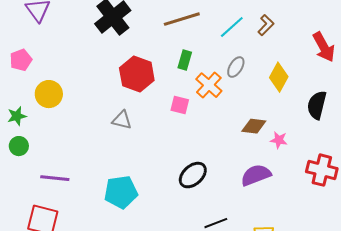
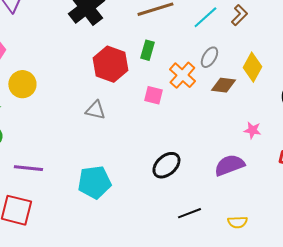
green rectangle: (185, 60) -> (147, 50), moved
brown diamond: (254, 126) -> (223, 85), moved

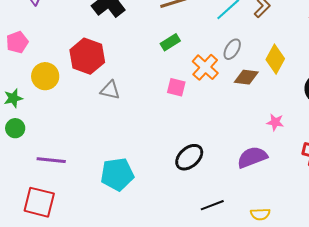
green rectangle: (147, 50) -> (170, 42), turned 42
red hexagon: (110, 64) -> (87, 56), moved
gray triangle: (95, 110) -> (110, 90), moved

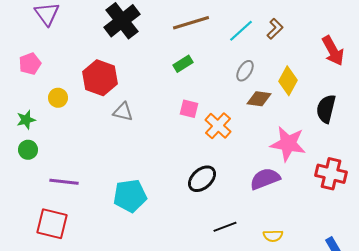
orange cross: (205, 67) -> (218, 126), moved
yellow circle: (45, 76) -> (58, 98), size x0.7
pink star: (275, 122) -> (288, 144), size x2.0

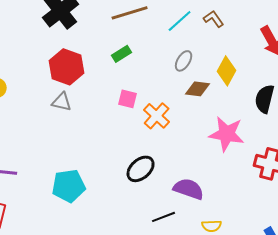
brown L-shape: (275, 29) -> (214, 19), turned -80
red hexagon: (100, 78) -> (67, 67), moved
purple semicircle: (265, 179) -> (189, 189), moved, turned 40

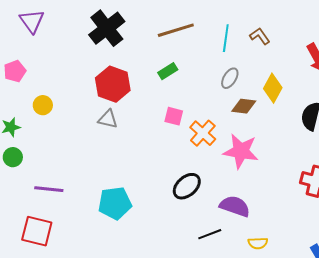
cyan line: (180, 21) -> (226, 38), turned -40
pink star: (227, 134) -> (241, 151), moved

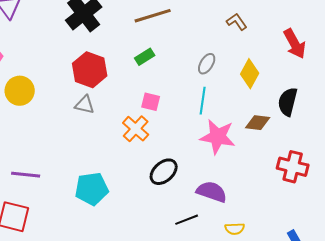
cyan line: (226, 38) -> (203, 101), moved
yellow circle: (43, 105) -> (20, 91), size x1.5
brown diamond: (244, 106) -> (258, 123), moved
orange cross: (203, 133) -> (136, 129), moved

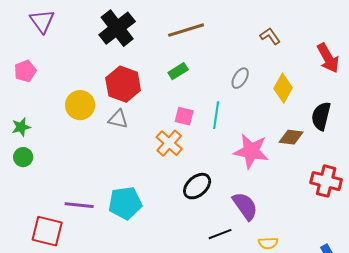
yellow circle: (20, 91) -> (80, 105), moved
cyan line: (203, 101) -> (216, 115), moved
purple line: (26, 175) -> (79, 205), moved
purple semicircle: (212, 192) -> (245, 206), turned 36

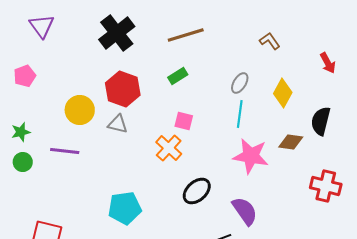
red arrow: (328, 58) -> (328, 63), size x0.7
cyan line: (216, 115) -> (240, 114), moved
purple line: (79, 205) -> (65, 151), moved

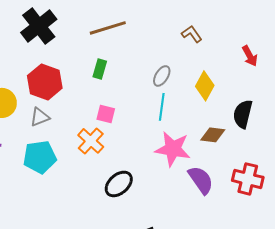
green rectangle: (178, 76) -> (100, 69), turned -42
gray triangle: (118, 124) -> (40, 117), turned -35
cyan pentagon: (125, 208) -> (40, 157), moved
purple semicircle: (245, 211) -> (201, 180), moved

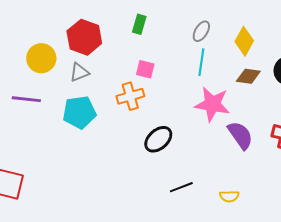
brown diamond: (213, 135) -> (248, 76), moved
orange cross: (91, 141) -> (130, 96), turned 32

